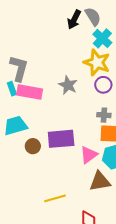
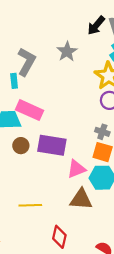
gray star: (68, 85) -> (67, 52), moved
pink rectangle: (30, 92) -> (29, 110), moved

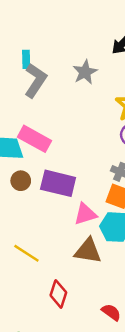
cyan rectangle: (14, 81) -> (26, 59), moved
yellow line: (30, 205) -> (26, 253), turned 30

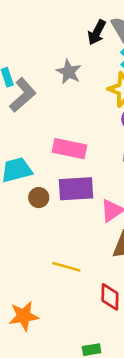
gray L-shape: (35, 80) -> (23, 95), turned 32
pink rectangle: (34, 139) -> (69, 149), moved

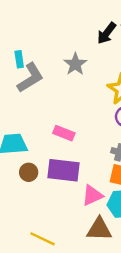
pink rectangle: (69, 149) -> (64, 133), size x0.7

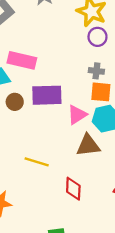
pink rectangle: (64, 133) -> (22, 60), moved, size x1.4

